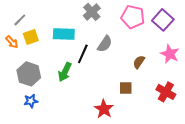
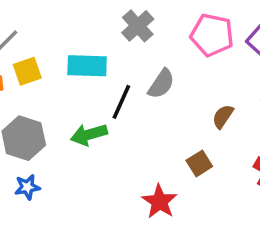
green arrow: (65, 72) -> (89, 135), turned 48
brown square: (126, 88) -> (199, 163), turned -32

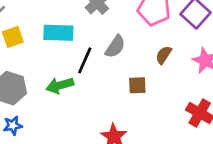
brown semicircle: (223, 116) -> (164, 55), moved
brown square: (199, 163) -> (137, 85), moved, turned 30

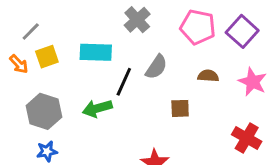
brown semicircle: (164, 55) -> (208, 76), turned 60

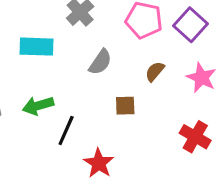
brown semicircle: (208, 76) -> (155, 71), turned -54
black line: (124, 82) -> (66, 131), moved

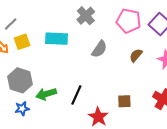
green arrow: (38, 106) -> (46, 94), moved
brown square: (125, 106) -> (124, 101), moved

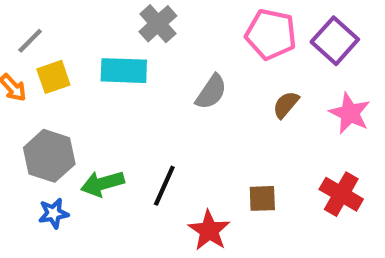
gray cross: (86, 16) -> (158, 24), moved

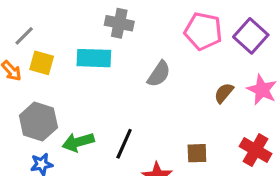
gray cross: (158, 24) -> (119, 23), turned -36
yellow square: (53, 77) -> (42, 63), turned 35
brown semicircle: (286, 105) -> (224, 93), moved

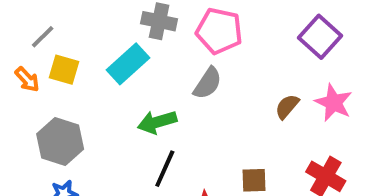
pink pentagon: (203, 31) -> (219, 31), moved
cyan rectangle: (94, 58) -> (128, 64), turned -44
green arrow: (78, 142) -> (157, 122), moved

